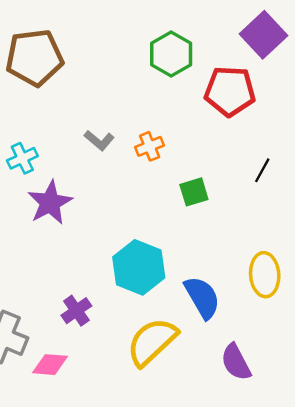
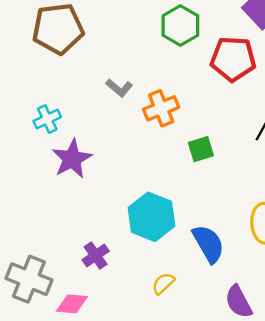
gray L-shape: (99, 140) -> (119, 88), moved
orange cross: (150, 146) -> (161, 108), size x1.4
yellow semicircle: (152, 342) -> (163, 283), size x0.5

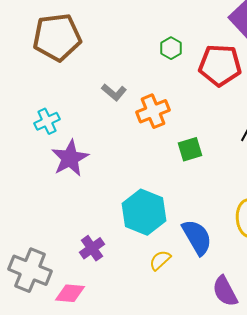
green hexagon: (180, 26) -> (171, 48), moved, size x0.6
yellow semicircle: (163, 283) -> (160, 260), moved

